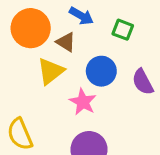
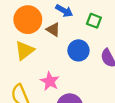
yellow triangle: (51, 71) -> (24, 50), moved
pink star: (83, 102) -> (50, 81), moved

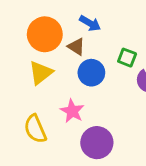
green square: (94, 21) -> (127, 58), moved
blue circle: (78, 50) -> (91, 73), moved

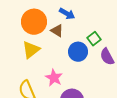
green square: (127, 58) -> (94, 39), turned 32
blue circle: (91, 73) -> (78, 52), moved

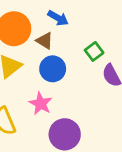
blue circle: (78, 52) -> (53, 69), moved

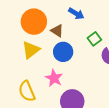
blue arrow: (58, 18) -> (76, 14), moved

